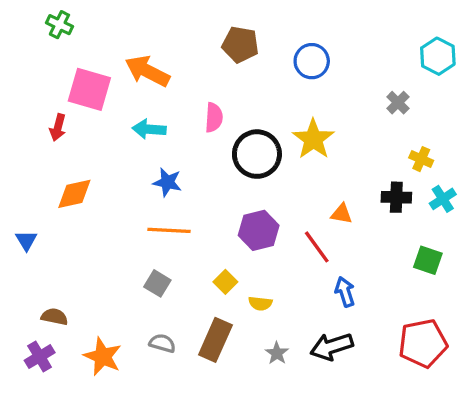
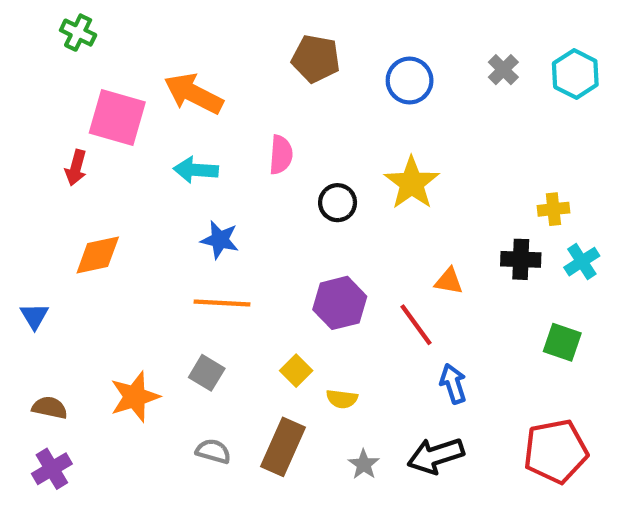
gray cross: (398, 103) -> (503, 70), moved
black circle: (257, 154) -> (338, 203), size x0.6
yellow cross: (421, 159) -> (553, 209), turned -30
brown semicircle: (55, 317) -> (50, 408), moved
orange star: (103, 357) -> (135, 397), moved, turned 30

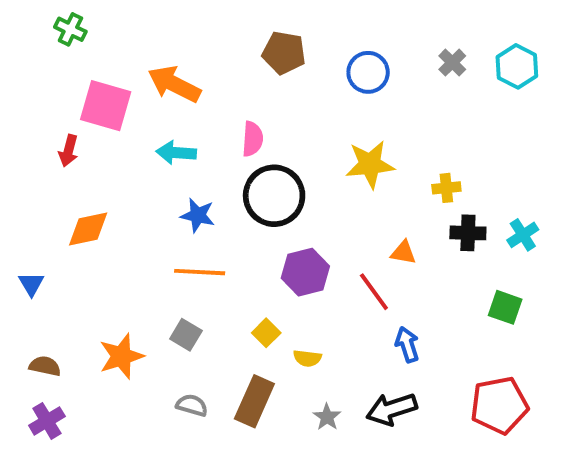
yellow star: (412, 183) -> (370, 164), turned 30
black circle: (338, 203) -> (274, 196), moved, size x1.8
yellow cross: (553, 209) -> (446, 188), moved

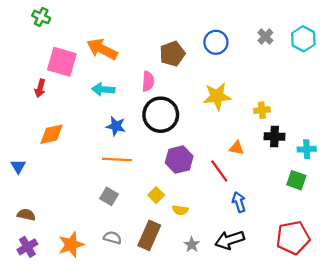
brown pentagon: (284, 53) -> (172, 54), moved, turned -30
cyan cross: (523, 235) -> (307, 149), moved, turned 30
orange star: (121, 356) -> (71, 245), moved

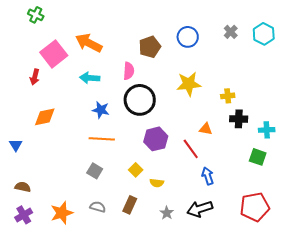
pink square: (62, 62) -> (54, 54), turned 36
brown rectangle: (149, 235) -> (130, 205), size x0.7

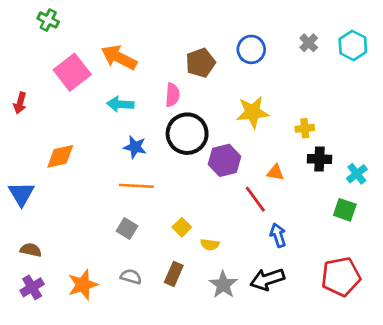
red arrow: (35, 77) -> (20, 103), moved
cyan cross: (267, 130) -> (357, 174), turned -35
purple hexagon: (156, 139) -> (225, 160), moved
blue triangle: (16, 145) -> (21, 194), size x1.5
gray star: (167, 213) -> (223, 285), size x1.5

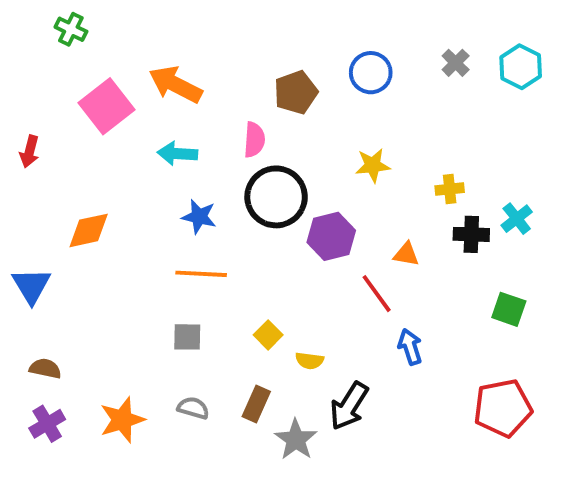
yellow star: (253, 112) -> (373, 165), size x0.7
cyan cross: (357, 174) -> (517, 219), moved
gray square: (127, 229) -> (187, 337), turned -30
black arrow: (267, 279) -> (349, 406), moved, turned -40
gray star: (223, 285) -> (296, 440), moved

